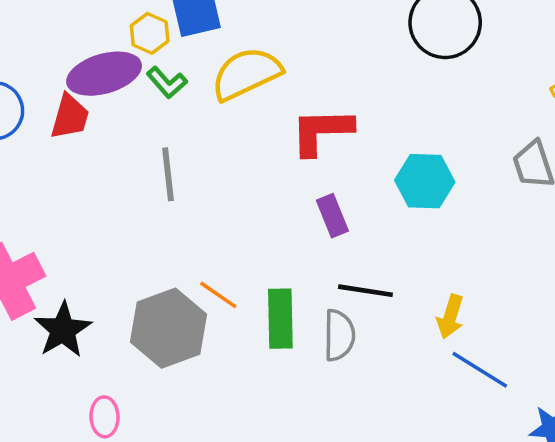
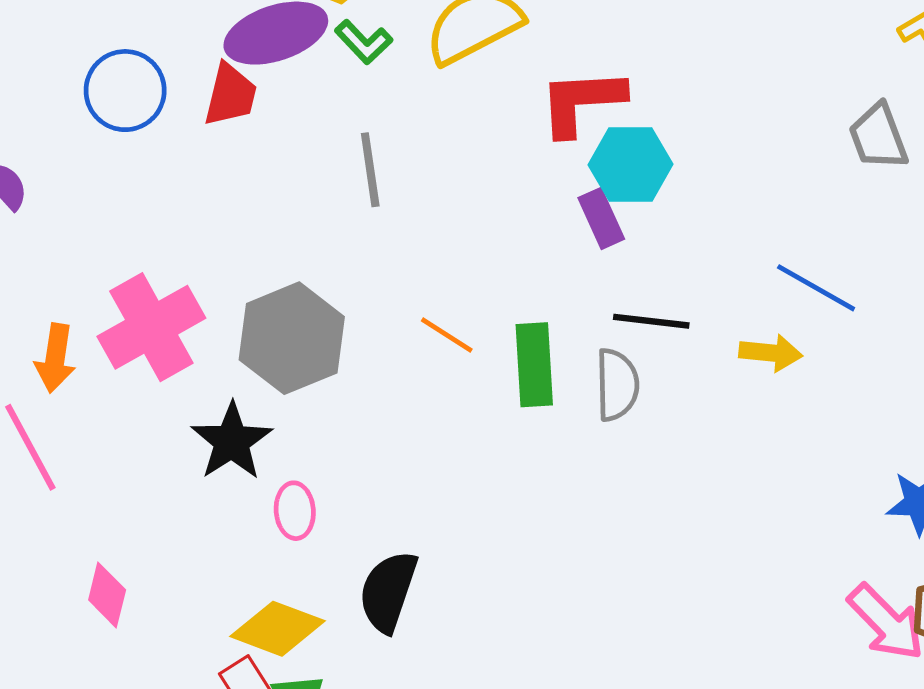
cyan hexagon: (425, 181) -> (631, 165), moved
yellow arrow: (450, 317) -> (771, 353), turned -99
gray hexagon: (169, 328) -> (292, 338), moved
black star: (63, 330) -> (232, 441), moved
blue line: (480, 370) -> (816, 288), moved

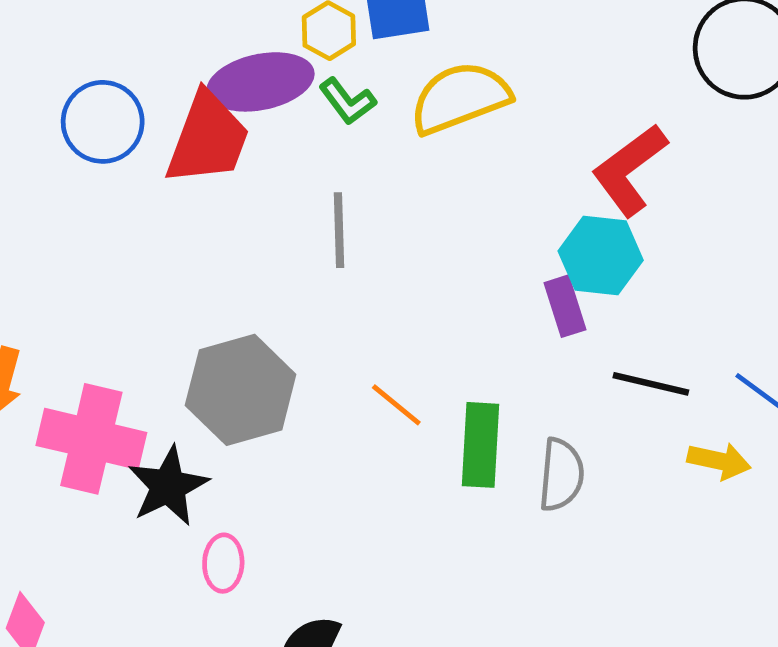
red trapezoid: (230, 95) -> (208, 139), size x1.5
red L-shape: (582, 102) -> (630, 170), moved, turned -40
black line: (651, 321) -> (651, 384), moved
pink cross: (151, 327) -> (91, 439), moved, turned 36

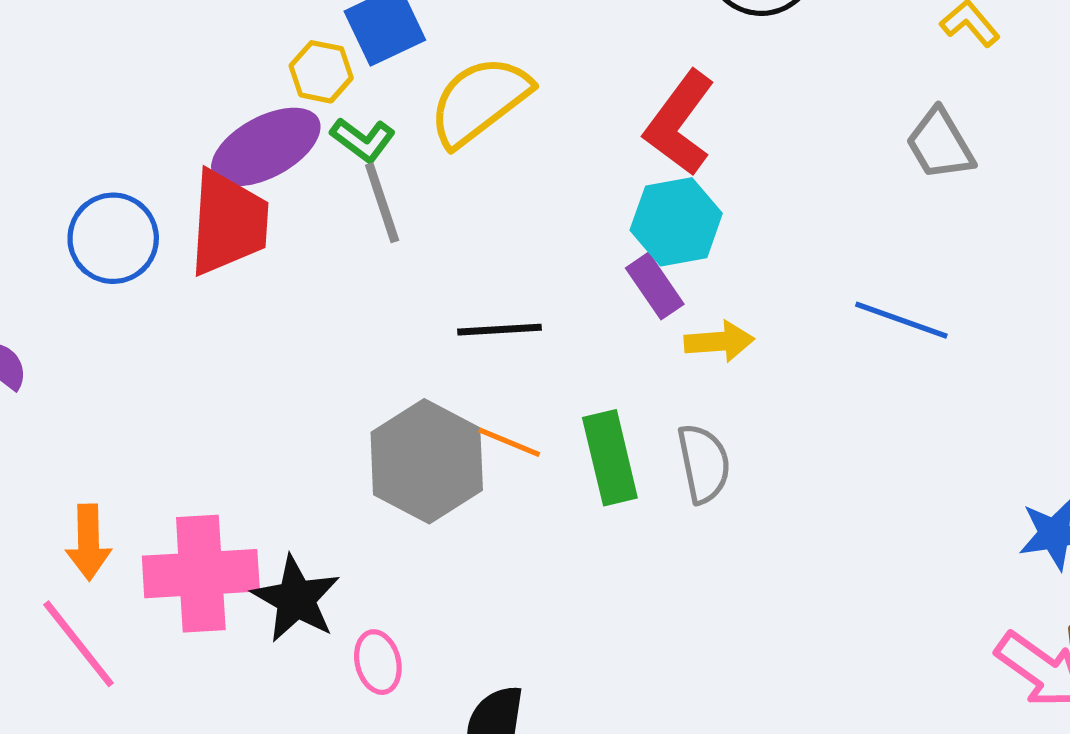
gray line: (339, 230) -> (382, 203), moved
black line: (651, 384) -> (500, 330), moved
gray hexagon: (241, 390) -> (427, 461), moved
yellow arrow: (719, 461) -> (719, 341), moved

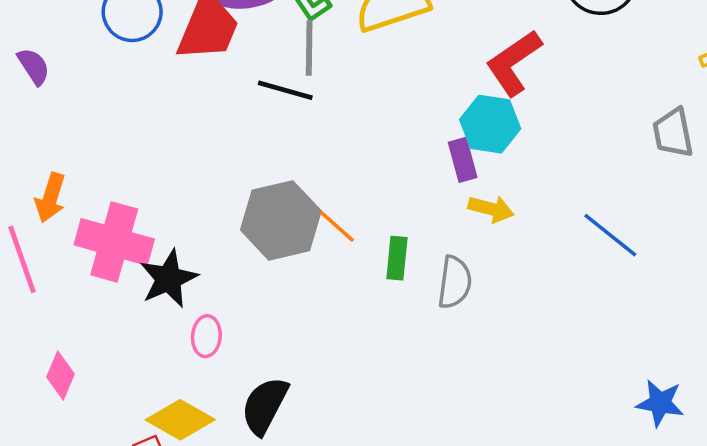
black line: (500, 330) -> (285, 90), moved
green rectangle: (610, 458) -> (397, 258), size x0.7

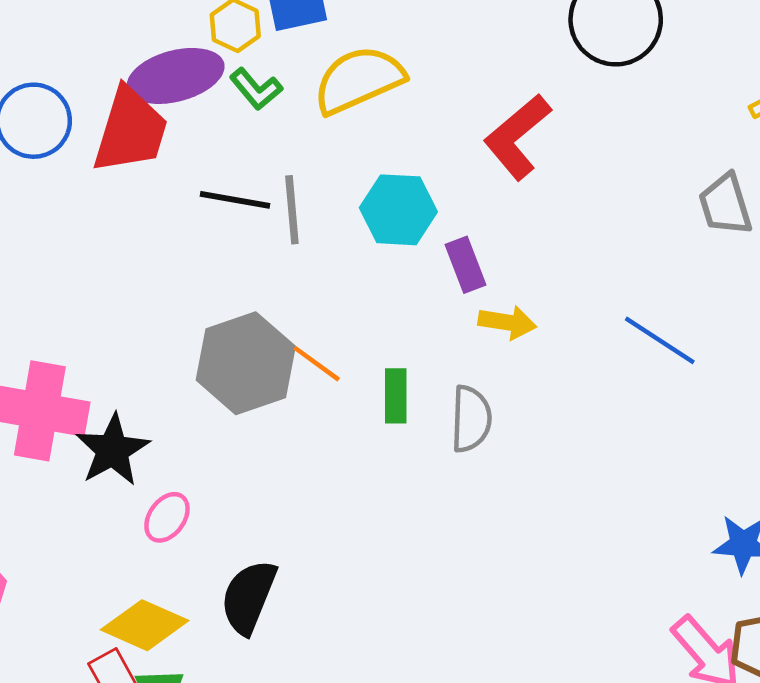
gray line: (309, 48) -> (292, 210), moved
cyan hexagon: (490, 124) -> (398, 210), moved
pink ellipse: (206, 336) -> (167, 517), turned 36

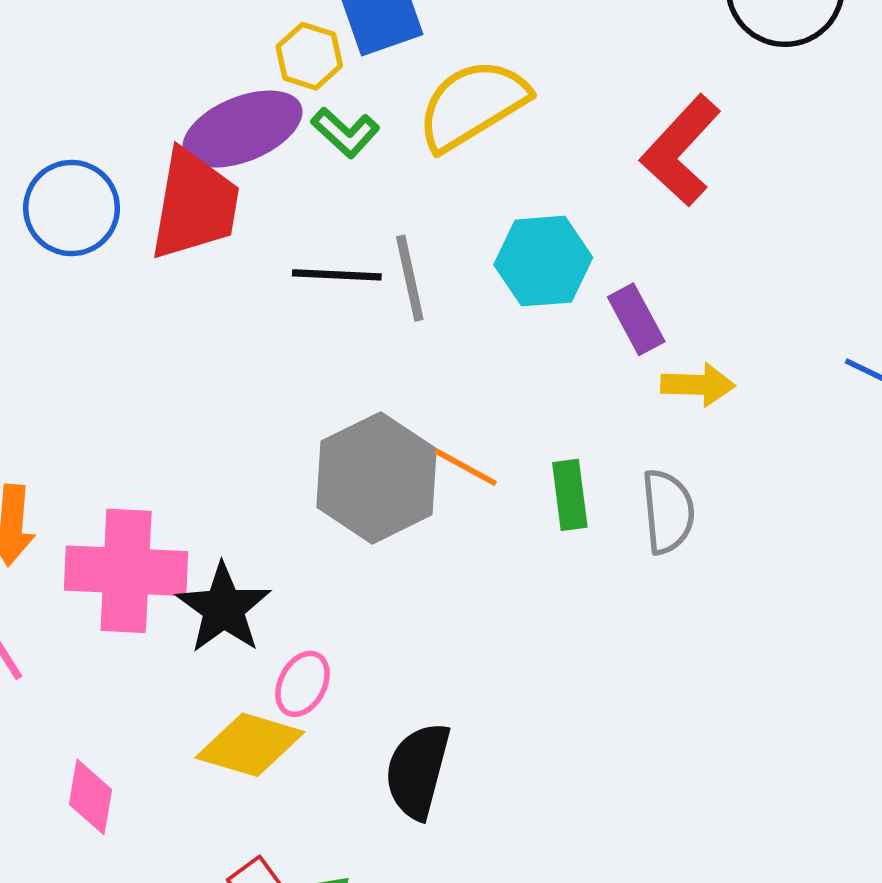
yellow diamond: (145, 625) -> (250, 745), moved

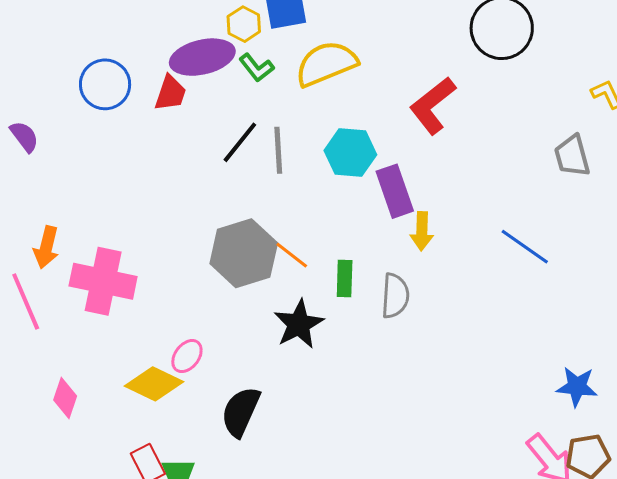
red trapezoid: (195, 205) -> (170, 93), size x0.6
black line: (337, 275) -> (240, 142), turned -63
purple rectangle: (636, 319) -> (395, 191), size x1.4
yellow arrow: (698, 385) -> (422, 231), turned 81
black star: (223, 608) -> (299, 324), moved

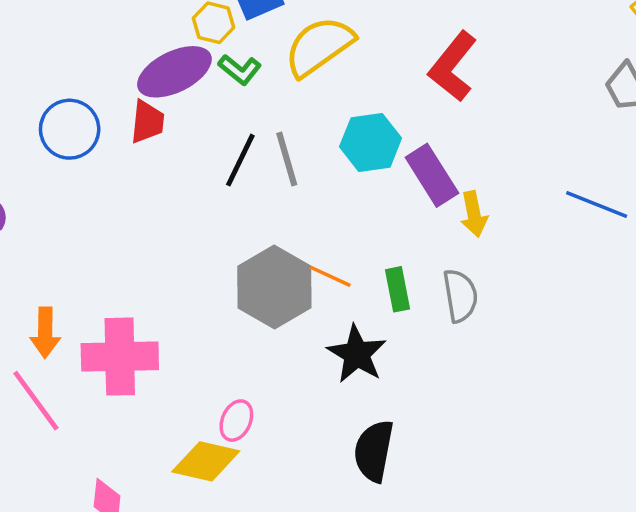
black semicircle: (241, 412) -> (374, 451), moved

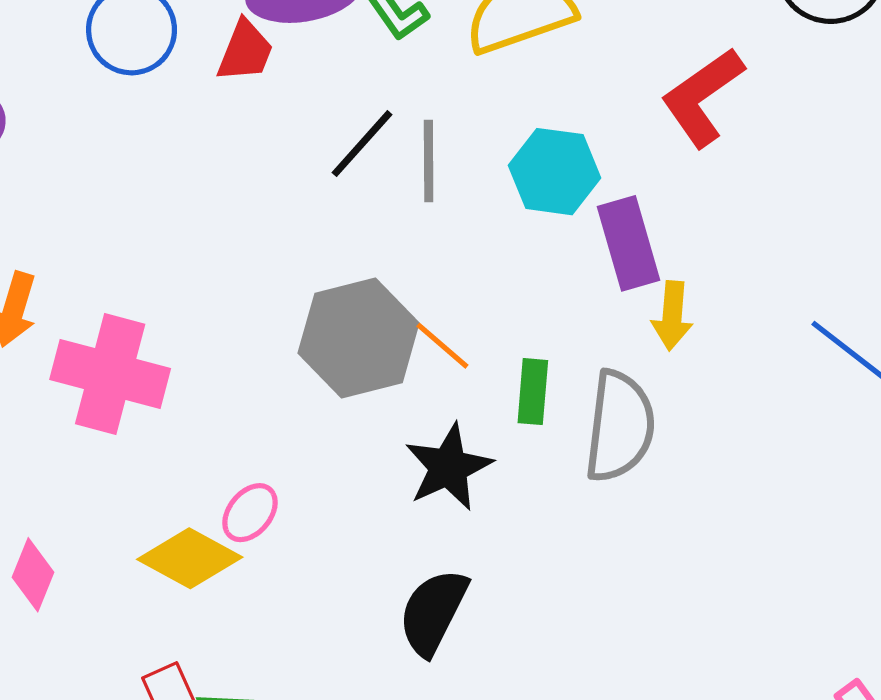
gray semicircle: (460, 296) -> (620, 426), size x1.4

